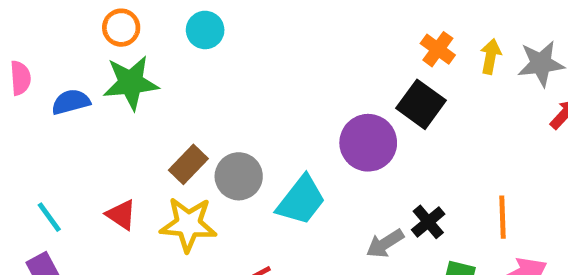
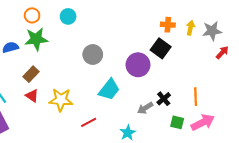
orange cross: (438, 49) -> (168, 25), turned -32
brown rectangle: (188, 164) -> (31, 74), moved
gray circle: (239, 176) -> (93, 55), moved

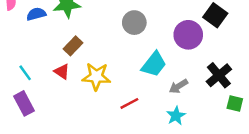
brown rectangle: (31, 74) -> (73, 46), moved
black cross: (164, 99) -> (219, 75), size x1.5
gray arrow: (145, 108) -> (178, 86), moved

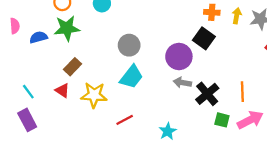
cyan trapezoid: (154, 64) -> (131, 77), moved
gray arrow: (178, 86) -> (182, 83), moved, turned 42

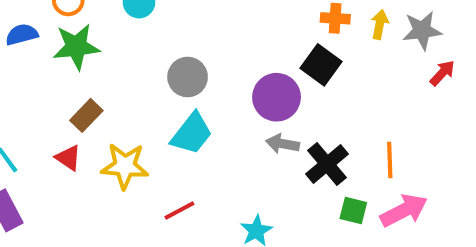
blue semicircle: (39, 37) -> (22, 35), moved

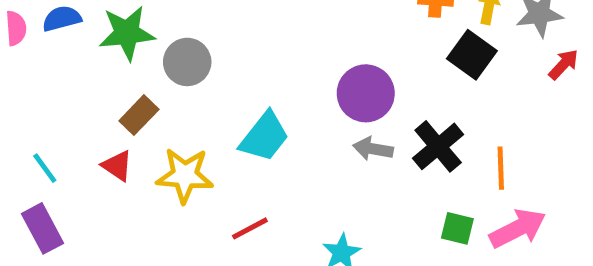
black square: (321, 65) -> (472, 55), moved
gray circle: (188, 77) -> (187, 62), moved
black cross: (327, 164) -> (438, 146), moved

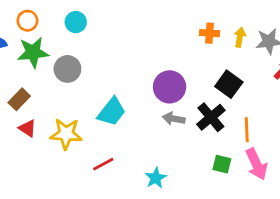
black square: (472, 55) -> (229, 84), moved
brown rectangle: (139, 115) -> (19, 99), moved
pink arrow: (518, 228) -> (256, 164), turned 92

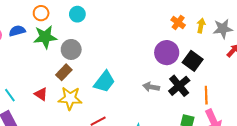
orange cross: (210, 33) -> (178, 22), turned 32
purple circle: (170, 87) -> (167, 53), moved
brown rectangle: (19, 99) -> (64, 72), moved

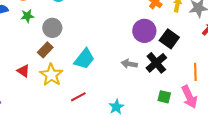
green star: (45, 37) -> (27, 16), size x0.6
orange line: (206, 95) -> (195, 72), moved
yellow star: (70, 98) -> (51, 75), turned 30

